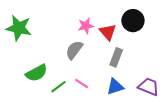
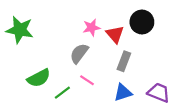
pink line: (82, 84) -> (87, 80), moved

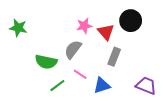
green star: (20, 30) -> (18, 28), size x0.7
green semicircle: (39, 78) -> (46, 62), moved, turned 40
blue triangle: (123, 93) -> (102, 86), moved

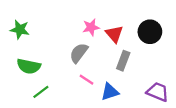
black circle: (131, 21) -> (150, 32), moved
green semicircle: (46, 62) -> (29, 66), moved
green line: (57, 86) -> (41, 92), moved

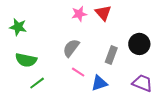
pink star: (91, 27) -> (79, 14), moved
black circle: (150, 32) -> (139, 44), moved
red triangle: (114, 34) -> (103, 13), moved

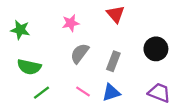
pink star: (79, 14) -> (71, 23), moved
gray rectangle: (111, 55) -> (113, 61), moved
pink line: (78, 72) -> (83, 92), moved

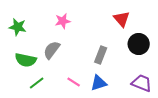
red triangle: (116, 14) -> (122, 19), moved
gray semicircle: (80, 53) -> (52, 50), moved

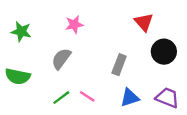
green semicircle: (26, 60) -> (18, 76), moved
green line: (37, 83) -> (61, 98), moved
blue triangle: (99, 83) -> (130, 98), moved

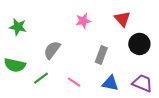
pink star: (74, 24) -> (83, 21), moved
green line: (61, 98) -> (41, 78), moved
blue triangle: (130, 98) -> (110, 83), turned 30

